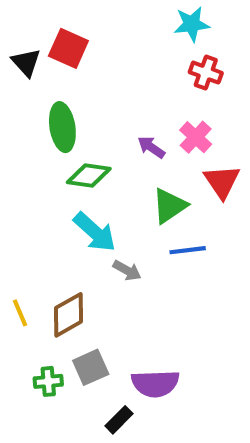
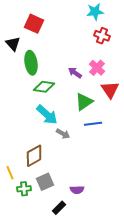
black triangle: (26, 62) -> (13, 44), moved
yellow line: (20, 313) -> (10, 173), moved
purple semicircle: (155, 383) -> (77, 190), size x0.6

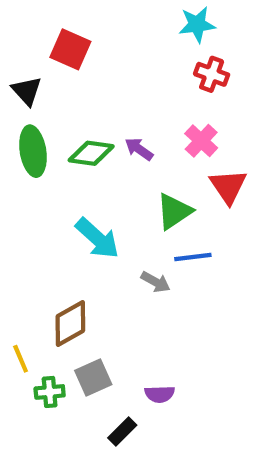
green ellipse: (31, 63) -> (33, 151), moved
purple arrow: (75, 73) -> (139, 149), moved
green diamond: (44, 87) -> (91, 153), moved
gray arrow: (63, 134) -> (155, 282), moved

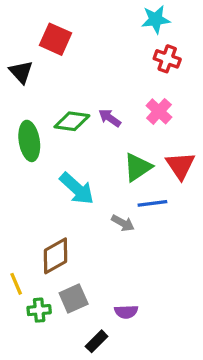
green ellipse: (33, 151) -> (29, 141), moved
red triangle: (228, 186) -> (180, 166), moved

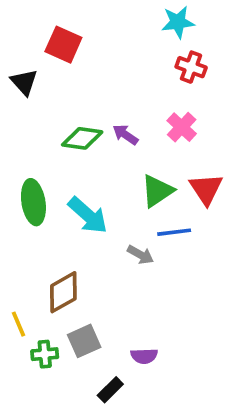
green ellipse: (29, 141) -> (33, 202), moved

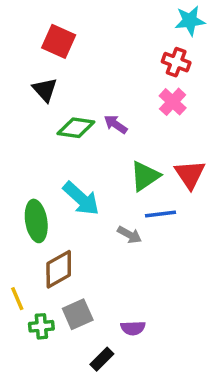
cyan star: (178, 22) -> (190, 21), moved
black triangle: (24, 82) -> (45, 90), moved
pink cross: (182, 127) -> (173, 102), moved
green ellipse: (33, 202) -> (36, 221), moved

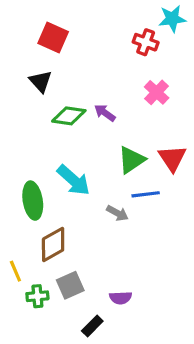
red cross: (176, 62) -> (146, 42), moved

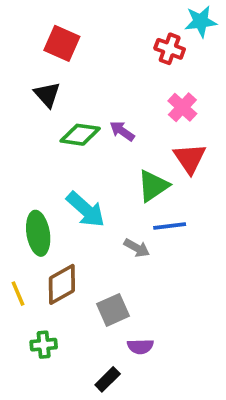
red triangle: (172, 158) -> (190, 158), moved
yellow line: (15, 271) -> (18, 294), moved
gray square: (70, 285) -> (113, 310), moved

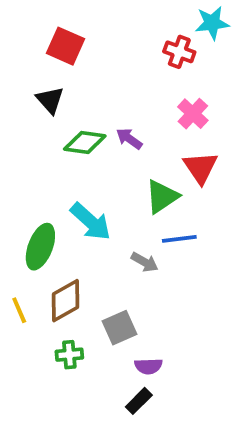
green ellipse: (38, 233) -> (40, 247), turned 30
green cross: (44, 345) -> (69, 355), moved
black rectangle: (108, 379) -> (139, 401), moved

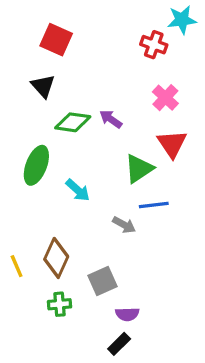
cyan arrow: (91, 222) -> (78, 190), size x0.7
green ellipse: (40, 247) -> (36, 165), moved
brown diamond: (66, 301) -> (56, 258), turned -36

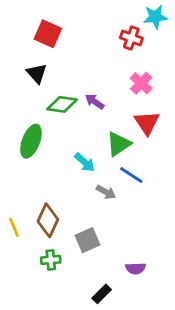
cyan arrow: (78, 190) -> (85, 162), moved
blue line: (154, 205) -> (131, 175), turned 40
purple semicircle: (127, 314) -> (136, 268), moved

